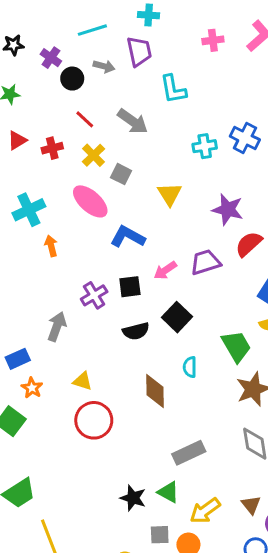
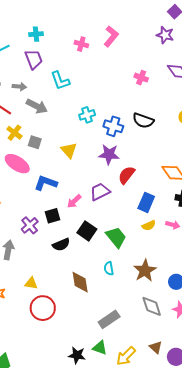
pink cross: (213, 40) -> (81, 44), turned 32
gray arrow: (104, 66) -> (19, 87), moved
blue cross: (245, 138) -> (113, 126), moved
green trapezoid: (236, 346) -> (116, 237), moved
cyan semicircle: (190, 367) -> (109, 268), moved

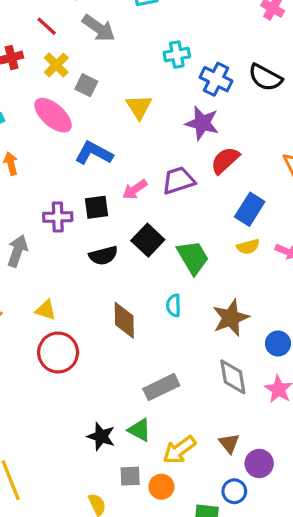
purple cross: (30, 225) -> (58, 217), turned 30

